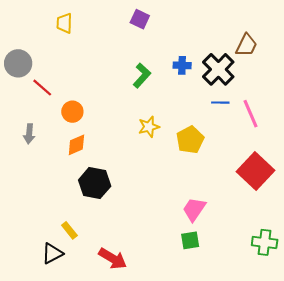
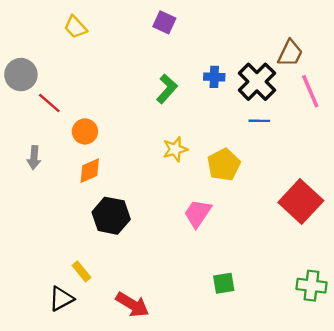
yellow trapezoid: (64, 23) -> (75, 27), turned -45
pink line: (250, 114) -> (310, 91), moved
pink trapezoid: (194, 209) -> (198, 213), moved

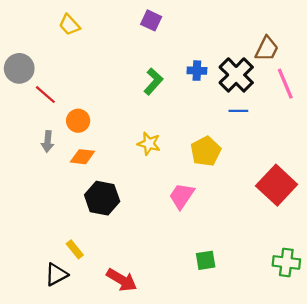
yellow star: (175, 149) -> (149, 144), moved, turned 30
gray arrow: (34, 158) -> (48, 141), moved
orange diamond: (90, 171) -> (82, 157), turned 30

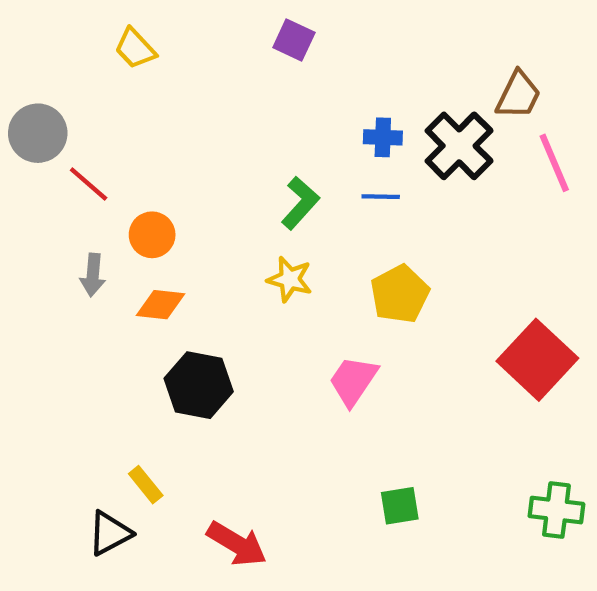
green L-shape: (153, 81) -> (300, 203), moved
blue line: (238, 111) -> (381, 197), moved

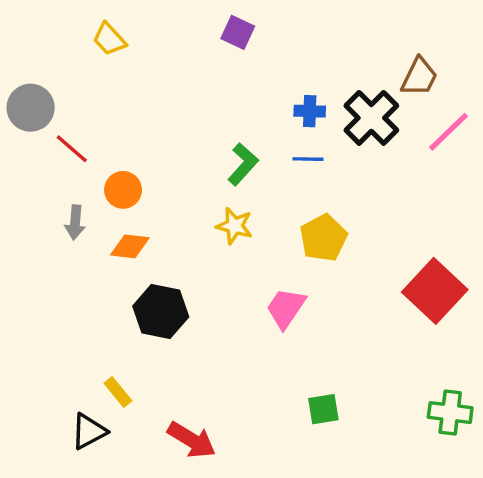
pink line: (554, 163) -> (448, 132), turned 69

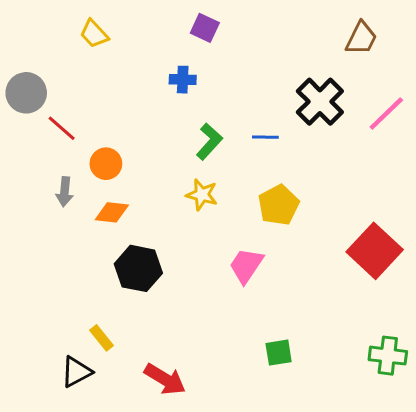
brown trapezoid: (419, 77) -> (361, 38), moved
blue cross: (310, 111) -> (183, 80), moved

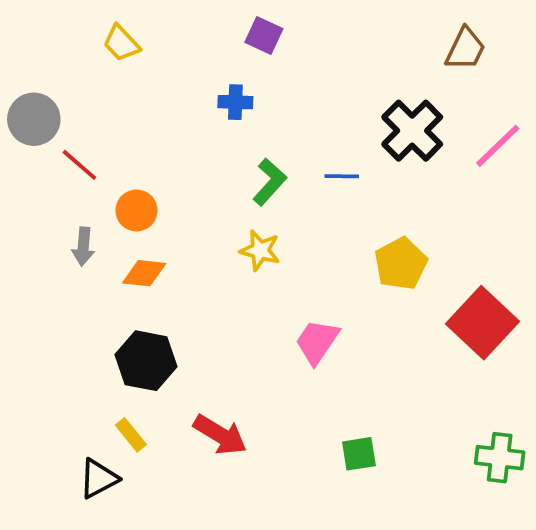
yellow pentagon: (279, 205) -> (401, 264), moved
black hexagon: (138, 268) -> (146, 361), moved
red arrow: (165, 379) -> (220, 435), moved

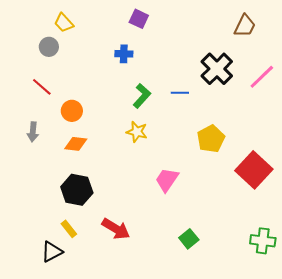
gray circle: (34, 119) -> (49, 47), moved, size x0.7
gray arrow: (83, 247) -> (33, 132), moved
green square: (359, 454) -> (189, 239), turned -30

